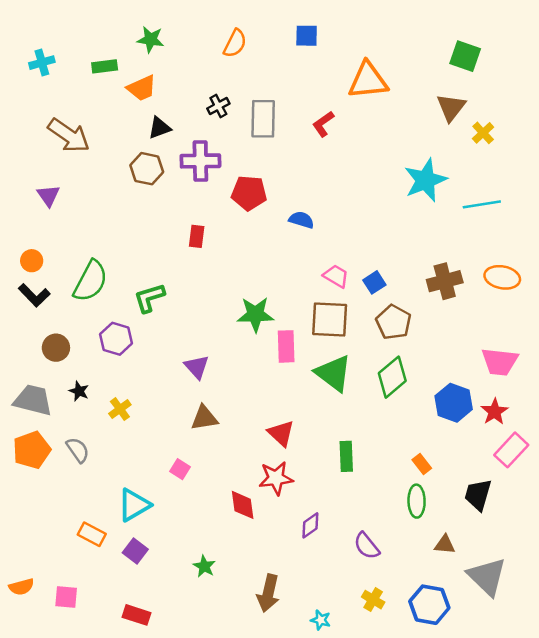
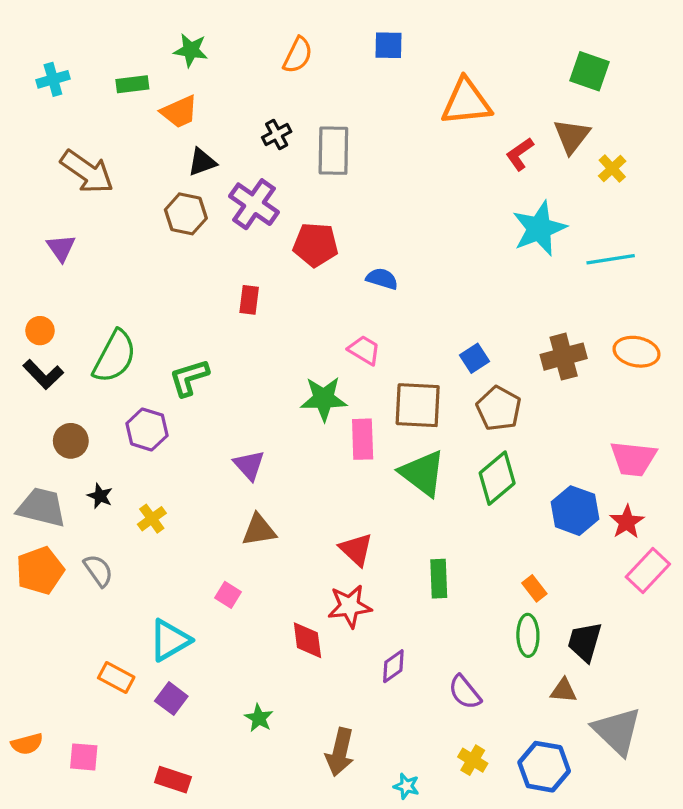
red L-shape: (323, 124) -> (520, 154), moved
purple cross: (200, 161) -> (254, 204), turned 36
pink trapezoid: (336, 276) -> (364, 350), moved
black trapezoid: (478, 495) -> (585, 642), moved

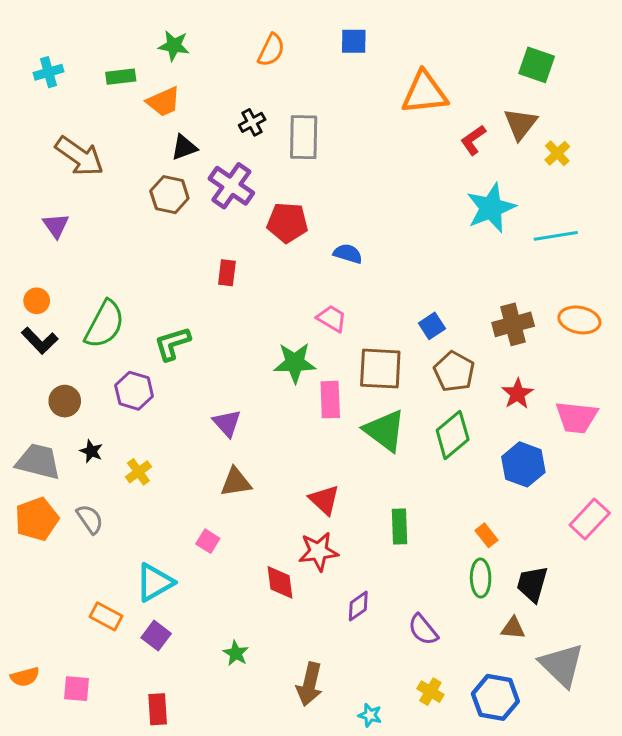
red star: (627, 522) -> (517, 394), moved
red rectangle: (173, 780) -> (158, 709), turned 68

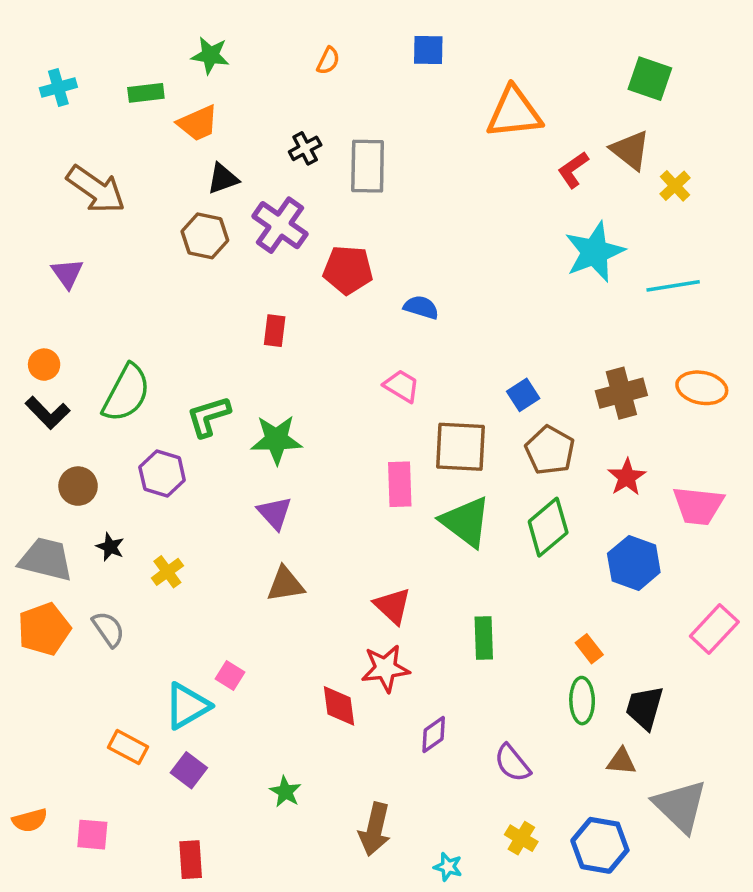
orange semicircle: (271, 50) -> (328, 61), size x0.7
brown triangle: (520, 124) -> (630, 150), turned -30
green star: (295, 363) -> (276, 440), moved
pink square: (208, 541) -> (230, 676), moved

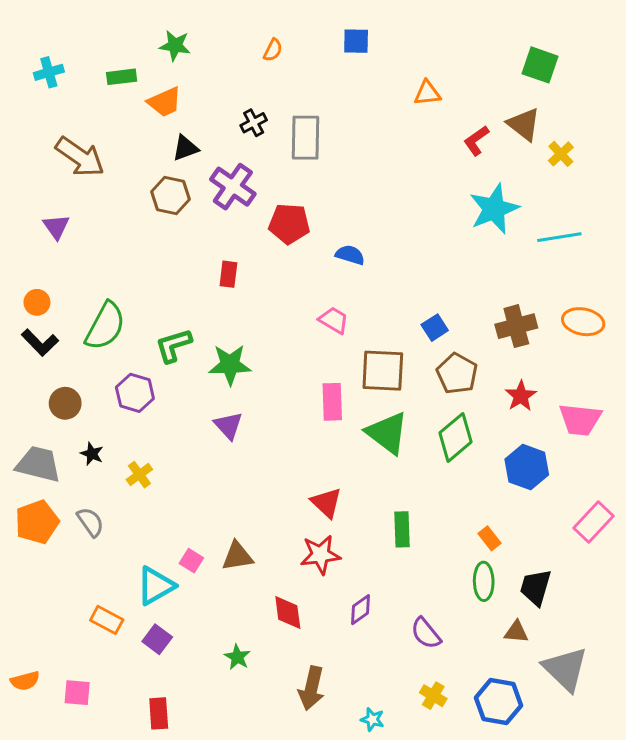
orange triangle: (514, 113) -> (427, 93), size x0.6
brown triangle: (285, 584) -> (237, 556), moved
red diamond: (339, 706) -> (288, 613), moved

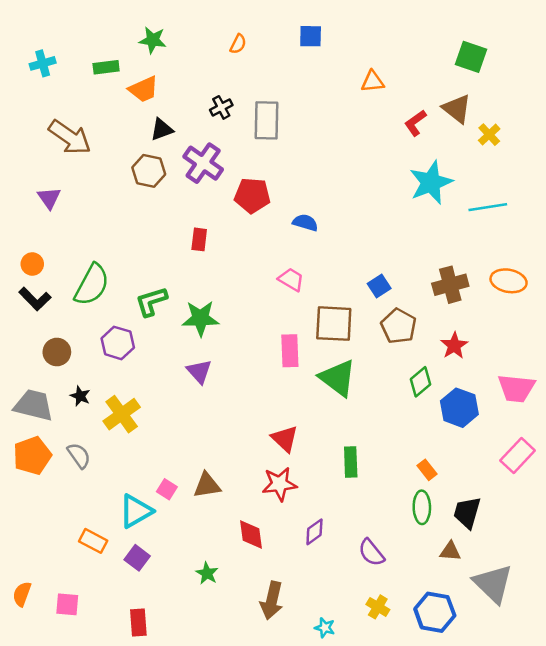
pink trapezoid: (580, 420) -> (516, 388), moved
green diamond: (455, 437) -> (421, 382), moved, size x0.7
yellow cross: (139, 475) -> (122, 414), size x1.6
orange semicircle: (25, 681) -> (22, 594), turned 125

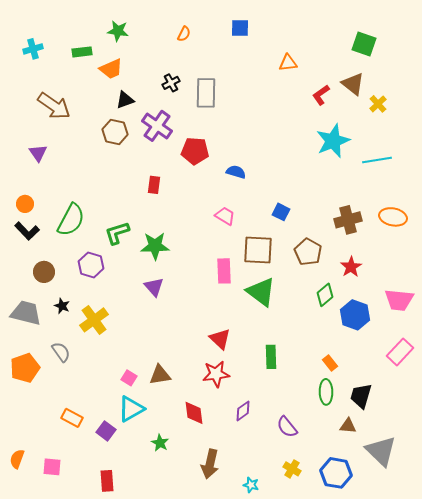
blue square: (379, 286) -> (281, 212), moved, turned -30
orange pentagon: (32, 456) -> (25, 368), moved
cyan triangle: (136, 511) -> (131, 409), moved

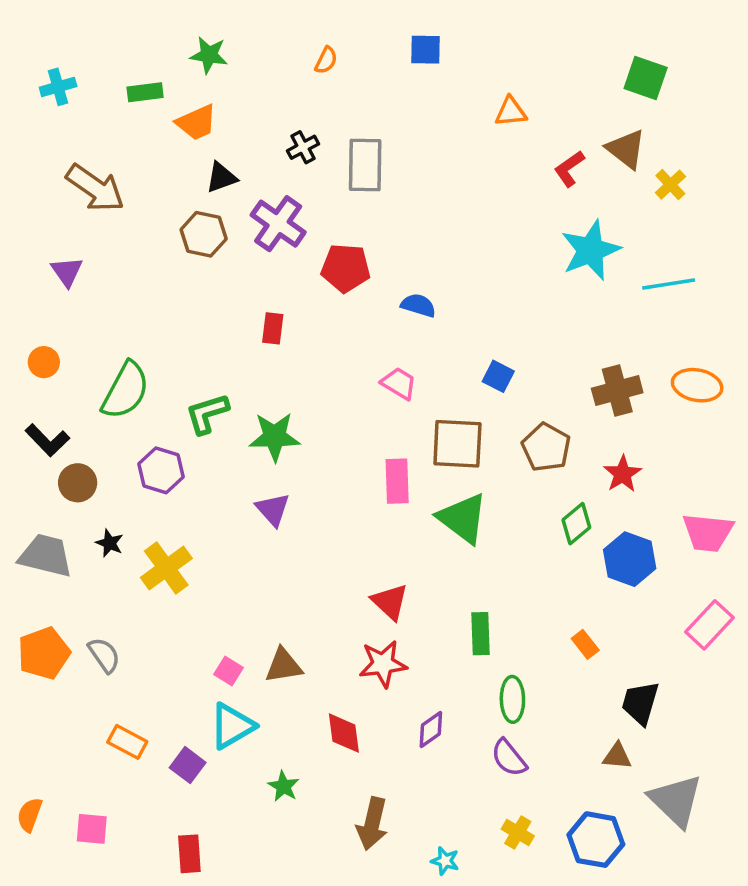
black L-shape: (27, 231) -> (47, 440), moved
gray semicircle: (61, 352) -> (104, 655), moved
green ellipse: (326, 392) -> (512, 699), moved

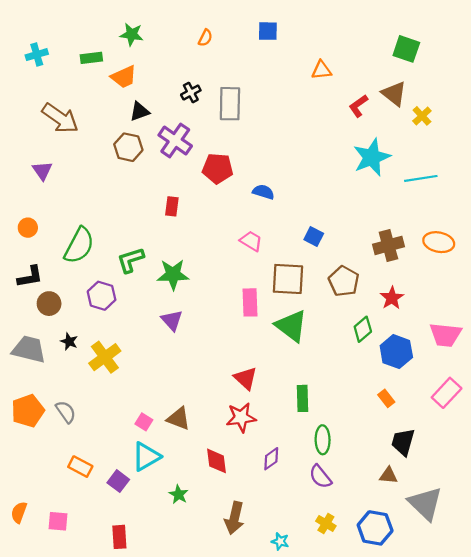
black L-shape: (47, 440) -> (30, 277), turned -56
orange rectangle: (585, 644) -> (386, 398), moved
brown triangle: (283, 666) -> (179, 419), turned 30

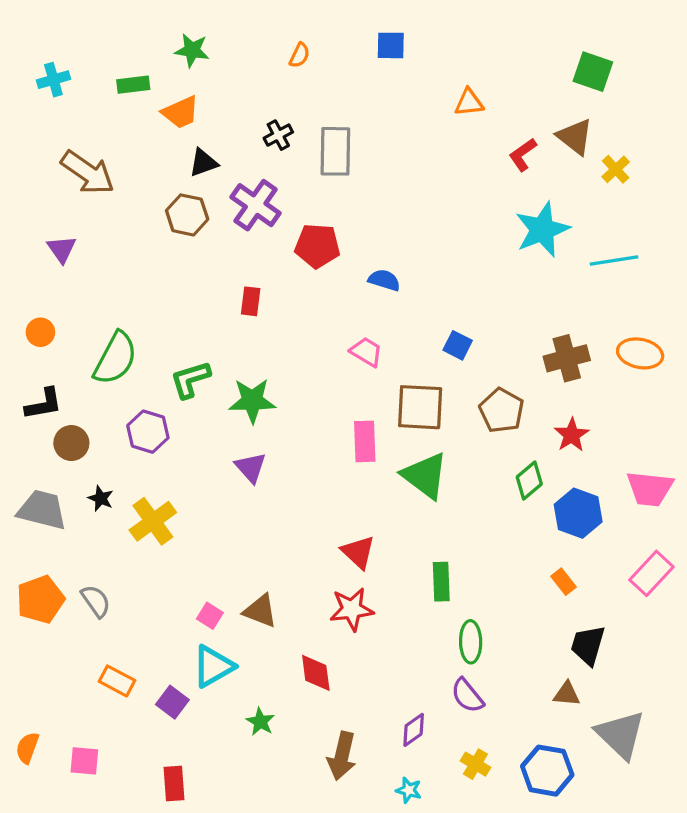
purple diamond: (271, 459) -> (414, 730), moved

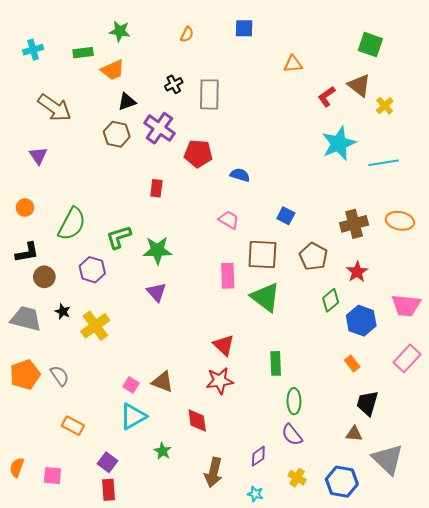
purple square: (172, 702) -> (108, 462), moved

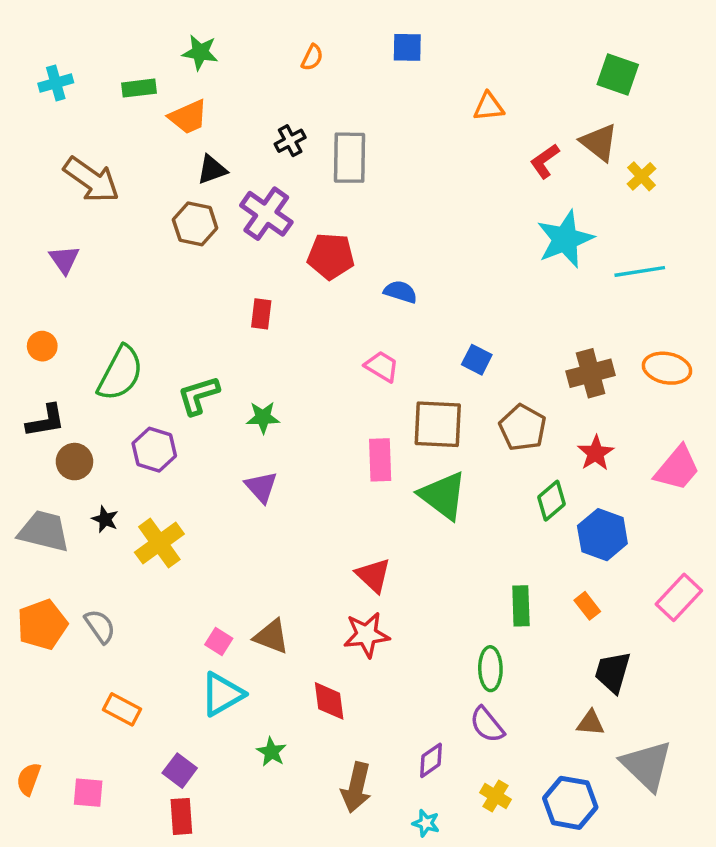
green star: (157, 250) -> (263, 417), size x0.7
pink trapezoid: (406, 305) -> (677, 468), moved, turned -56
green rectangle: (276, 363) -> (521, 606), moved

